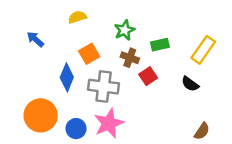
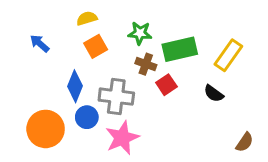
green star: (125, 30) -> (140, 33), turned 30
green rectangle: (160, 45) -> (180, 49), size x1.6
orange square: (89, 54) -> (96, 46), moved
blue circle: (76, 129) -> (87, 117), moved
brown semicircle: (202, 131) -> (245, 142), moved

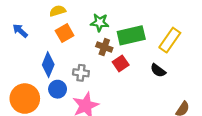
gray cross: (116, 97) -> (81, 73), size x0.6

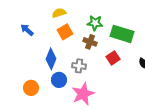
green rectangle: (131, 35) -> (122, 34), turned 30
brown cross: (104, 47) -> (90, 42), moved
orange circle: (25, 99) -> (31, 88), size x0.6

